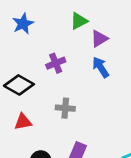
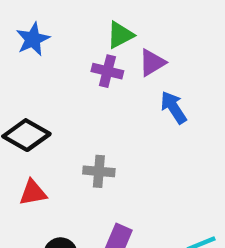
purple cross: (56, 63) -> (107, 71), moved, turned 36
blue arrow: (101, 67) -> (174, 107), moved

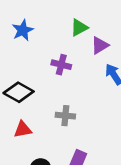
purple cross: (107, 71) -> (61, 65), moved

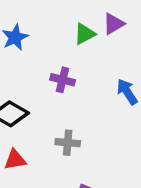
purple triangle: (100, 45) -> (114, 24), moved

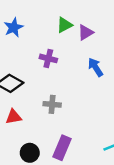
purple triangle: (114, 24) -> (86, 32), moved

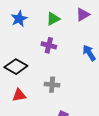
green triangle: (64, 25) -> (53, 19), moved
purple triangle: (86, 32) -> (83, 15), moved

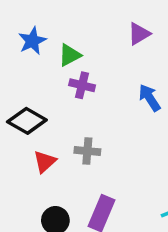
green triangle: (53, 19) -> (70, 55), moved
red triangle: (19, 95) -> (45, 162), moved, turned -32

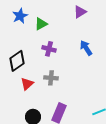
purple cross: (82, 85) -> (49, 49), moved
black diamond: (27, 121) -> (17, 61), turned -65

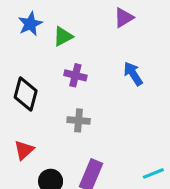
black diamond: (17, 61) -> (26, 94), turned -40
red triangle: (27, 84) -> (24, 150), moved

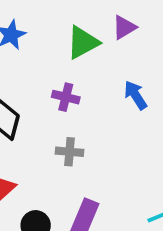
green triangle: (63, 36) -> (83, 42), moved, size x1.4

